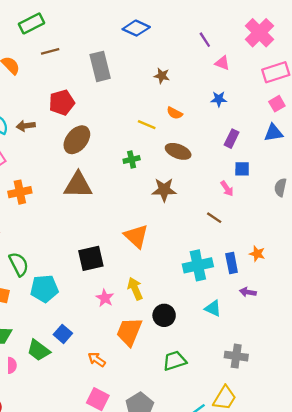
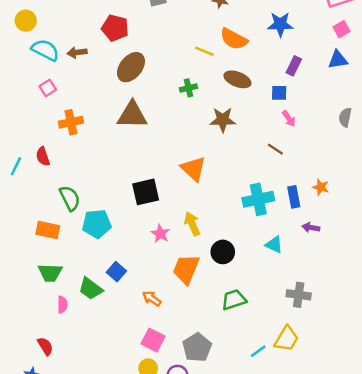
blue star: (219, 99) -> (280, 24), size x1.5
red pentagon: (62, 103) -> (115, 28), turned 30
orange semicircle: (175, 113) -> (234, 39), size x1.6
blue square: (242, 169) -> (279, 93), moved

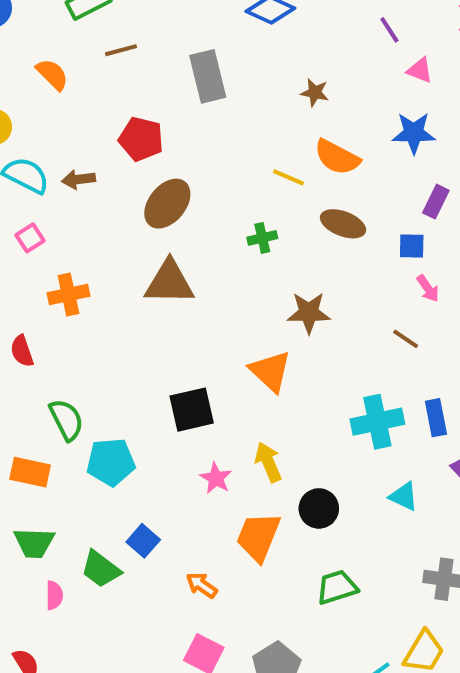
brown star: (223, 120) -> (309, 313), moved

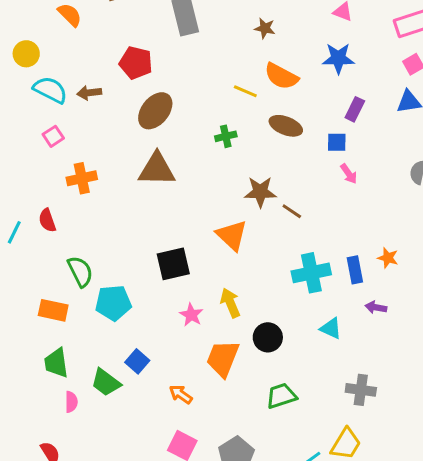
brown line: (406, 339) -> (292, 211), moved
green trapezoid: (34, 543) -> (56, 363), turned 80

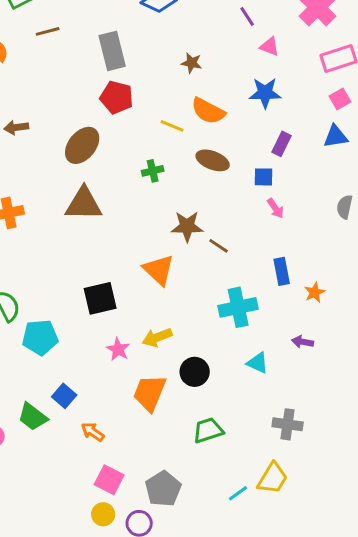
red pentagon: (136, 63) -> (117, 97), moved
orange star: (388, 258) -> (315, 292), turned 30
blue rectangle: (355, 270) -> (282, 271), moved
yellow arrow: (230, 303) -> (157, 337), turned -88
orange arrow: (181, 394) -> (93, 432), moved

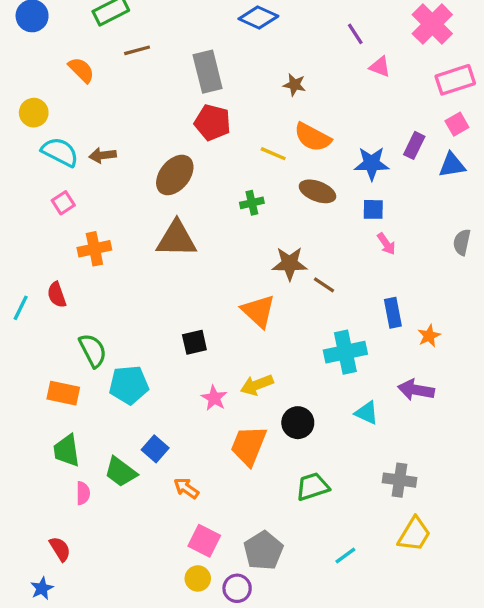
blue star: (265, 93) -> (372, 163), moved
purple rectangle: (282, 144) -> (414, 145), moved
black square: (100, 298) -> (194, 342), size x0.7
purple arrow: (303, 342) -> (416, 390), size x1.5
yellow trapezoid: (273, 478) -> (414, 534), moved

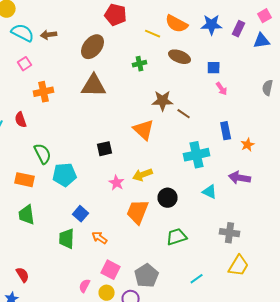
blue star: (372, 163) -> (212, 25), moved
green trapezoid: (121, 472) -> (67, 239), moved, turned 55
pink semicircle: (83, 493) -> (85, 286), moved, turned -152

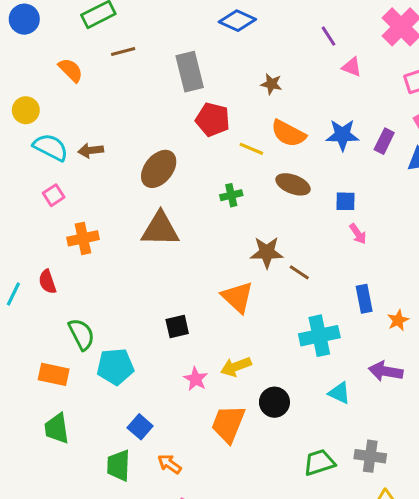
red pentagon: (116, 15) -> (213, 119), moved
green trapezoid: (177, 237) -> (319, 462), moved

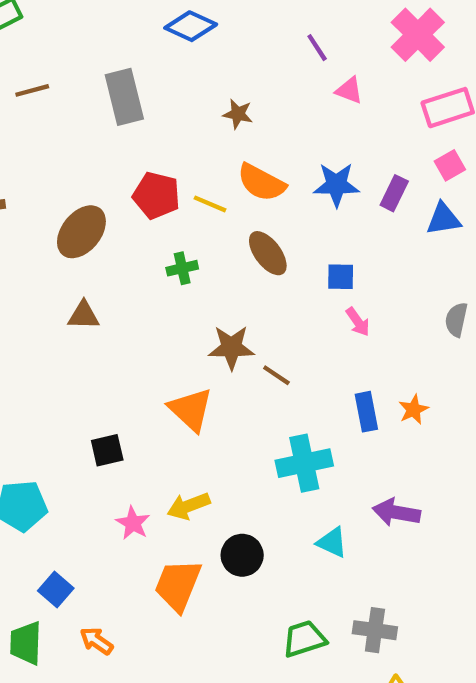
brown line: (123, 52) -> (32, 90), moved
red pentagon: (213, 119) -> (156, 195), moved
brown ellipse: (293, 184) -> (268, 253), turned 32
brown triangle: (160, 229) -> (84, 315), size x0.6
orange star: (398, 320) -> (413, 410), moved

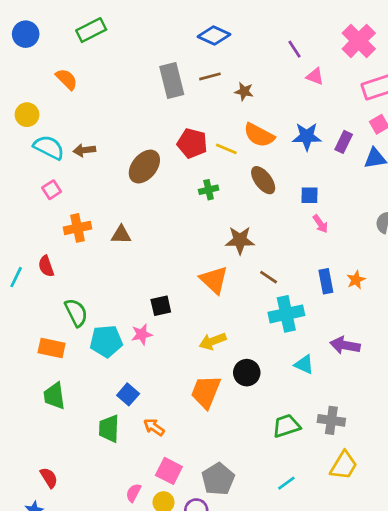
brown line: (32, 90) -> (210, 76), moved
brown triangle: (84, 315) -> (121, 235), moved
brown line: (276, 375) -> (269, 277), moved
pink star: (133, 523) -> (142, 334), moved, turned 30

